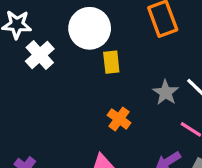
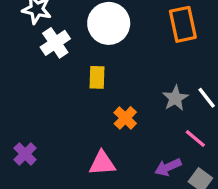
yellow rectangle: (111, 62) -> (97, 77), moved

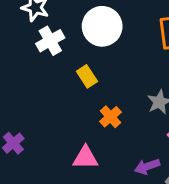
yellow rectangle: (97, 77) -> (87, 76), turned -40

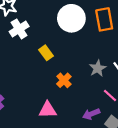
white circle: (102, 26) -> (71, 18), moved

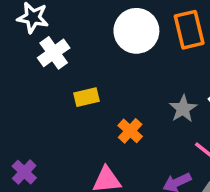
yellow rectangle: (46, 53) -> (87, 97), moved, turned -64

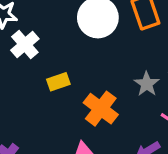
orange cross: (130, 131) -> (101, 109), size x1.5

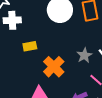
white cross: (25, 45) -> (12, 20), turned 30

